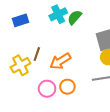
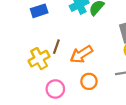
pink circle: (47, 89) -> (55, 89), moved

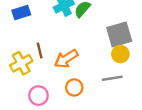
brown line: (56, 47) -> (40, 51), turned -32

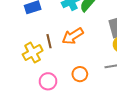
orange arrow: (66, 59) -> (73, 36), moved

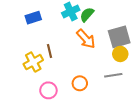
orange arrow: (73, 36) -> (86, 39), moved, turned -100

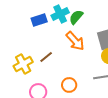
blue rectangle: (33, 18) -> (39, 20), moved
brown line: (49, 51) -> (46, 57), moved, turned 64

